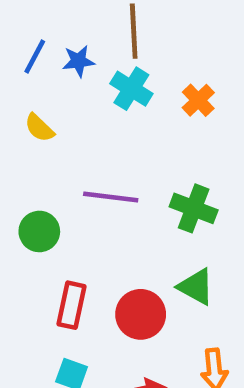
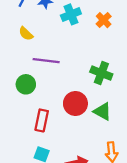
cyan cross: (131, 89) -> (71, 14), turned 36
purple line: (111, 197) -> (46, 61), moved
red circle: (141, 314) -> (75, 104), moved

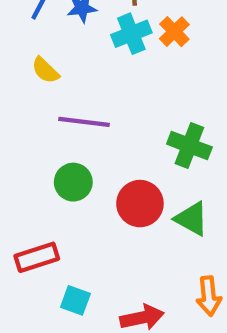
orange cross: (104, 20) -> (174, 32), moved
green circle: (26, 84) -> (73, 182), moved
red rectangle: (42, 120) -> (37, 257), moved, turned 60

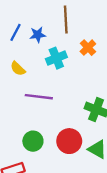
cyan cross: (131, 34) -> (56, 58), moved
green circle: (73, 182) -> (33, 141), moved

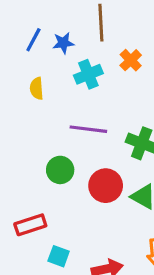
yellow semicircle: (18, 69) -> (37, 88), turned 42
purple line: (39, 97) -> (88, 129), moved
green circle: (33, 141) -> (60, 170), moved

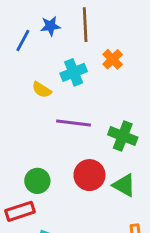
blue star: (63, 43) -> (50, 26), moved
yellow semicircle: (37, 88) -> (42, 90), moved, turned -54
green circle: (60, 170) -> (37, 181), moved

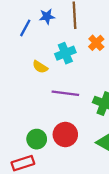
red circle: (89, 175) -> (65, 134), moved

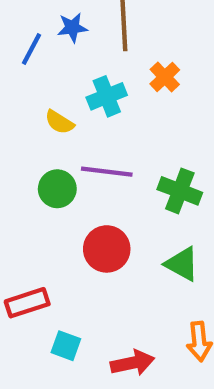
green circle: (37, 139) -> (57, 189), moved

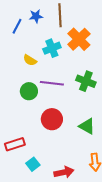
orange cross: (165, 77) -> (79, 39), size x1.6
green cross: (180, 191) -> (86, 81), moved
cyan square: (66, 346) -> (33, 164), turned 32

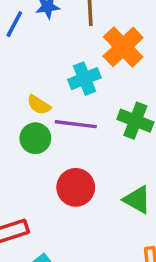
cyan cross: (52, 48) -> (84, 79), moved
yellow semicircle: (30, 60) -> (39, 105), moved

